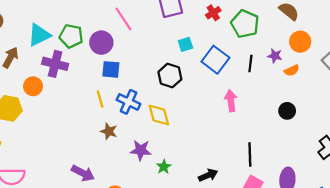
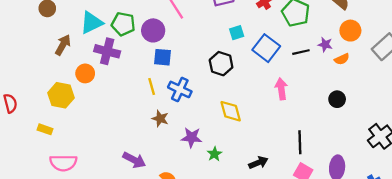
black line: (250, 64) -> (301, 52), turned 70
yellow diamond: (159, 115) -> (231, 111), moved

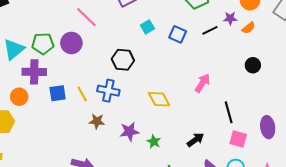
blue square: (266, 48) -> (178, 34), size x0.7
blue square: (162, 57) -> (58, 93), moved
black hexagon: (221, 64) -> (123, 60), moved
pink arrow: (281, 89) -> (203, 83), moved, turned 54

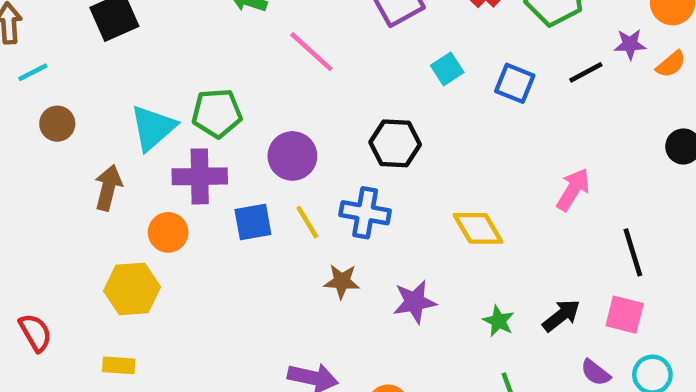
purple circle: (71, 43) -> (292, 156), moved
pink square: (238, 139) -> (625, 315), moved
green star: (154, 142) -> (499, 321), moved

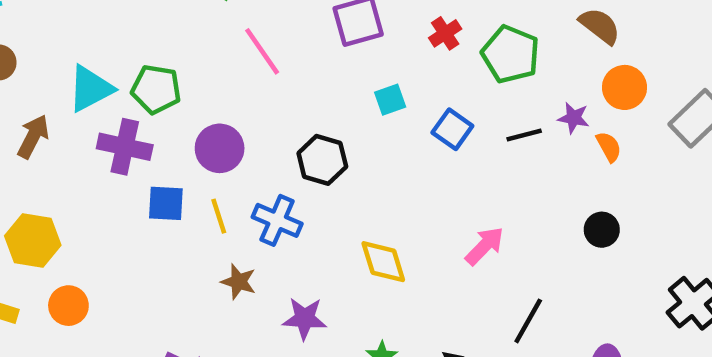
orange semicircle: (671, 64) -> (609, 147), turned -92
orange circle: (168, 232) -> (68, 306), moved
black line: (633, 252) -> (528, 321), turned 33

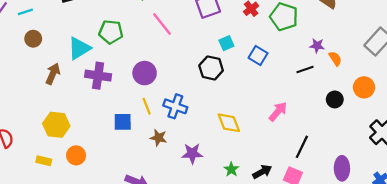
orange circle: (624, 87) -> (364, 87), moved
green pentagon: (156, 89) -> (111, 32), moved
black line: (524, 135) -> (305, 70), moved
black hexagon: (322, 160) -> (211, 68), moved
blue square: (166, 203) -> (123, 122), moved

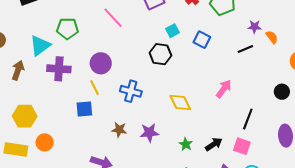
black circle: (335, 99) -> (282, 92), moved
yellow line: (147, 106) -> (95, 88), moved
brown star: (159, 138) -> (119, 130), moved
yellow rectangle: (44, 161) -> (16, 149), size x1.6

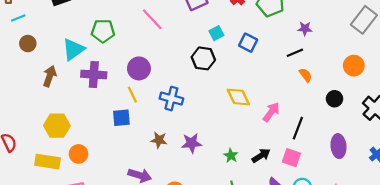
orange semicircle: (272, 37) -> (306, 75), moved
pink arrow: (224, 89) -> (271, 112), moved
yellow diamond: (180, 102) -> (238, 97), moved

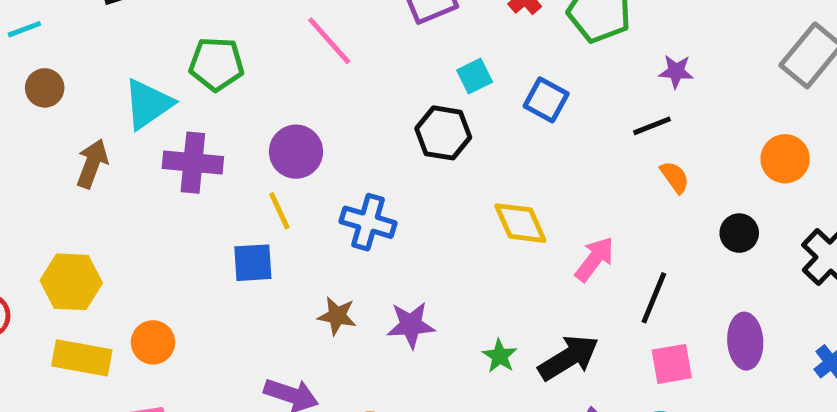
yellow hexagon: (57, 126) -> (71, 282), moved
black arrow: (261, 156) -> (568, 358), size x1.4
pink square: (291, 158) -> (672, 364), moved, turned -30

